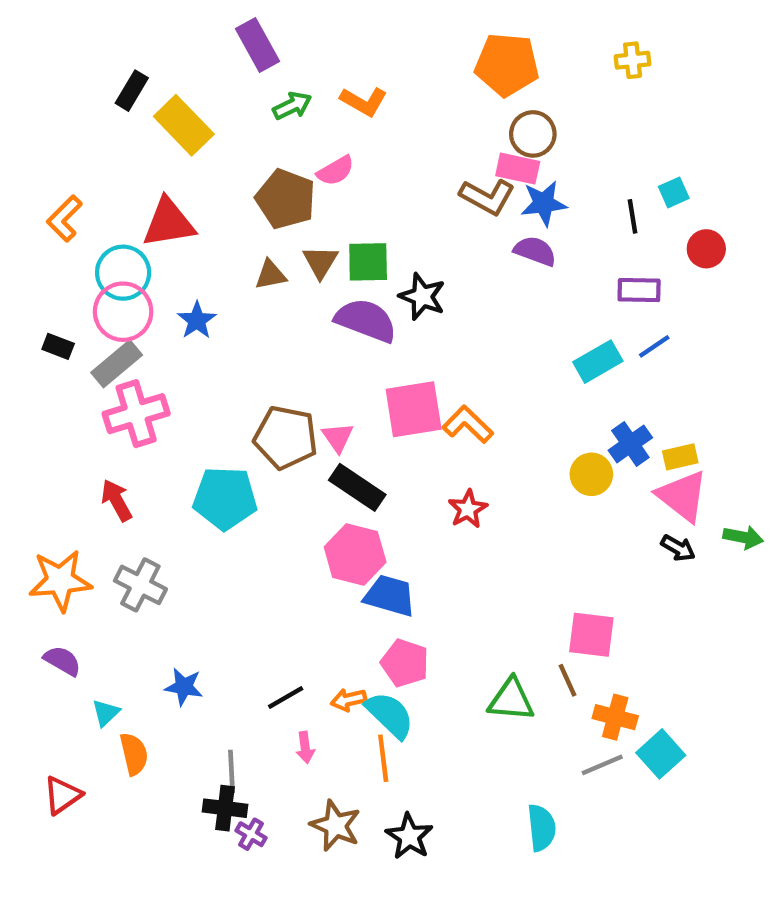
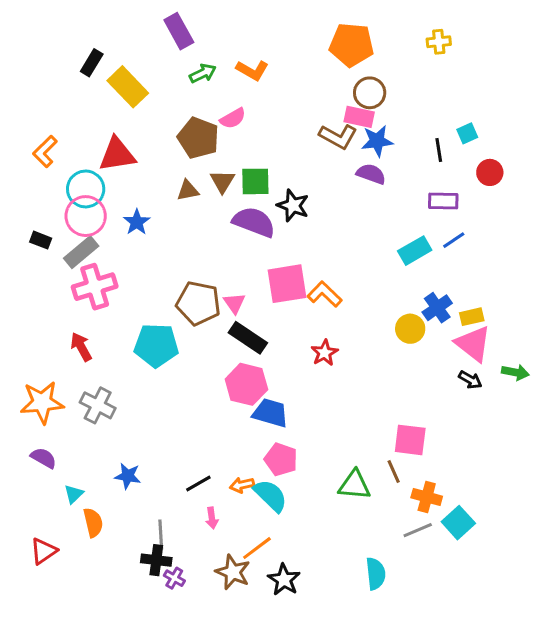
orange line: (383, 758) -> (257, 548), moved, turned 60

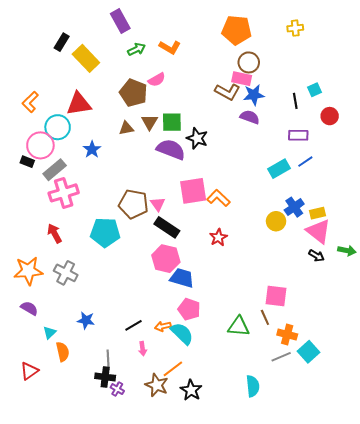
pink circle: (86, 216) -> (40, 145), moved

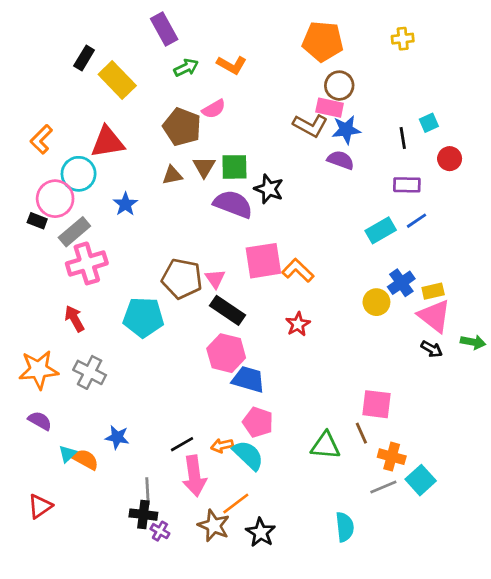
pink arrow: (143, 349) -> (194, 476), size x2.0
orange semicircle: (63, 352) -> (85, 459), moved, turned -48

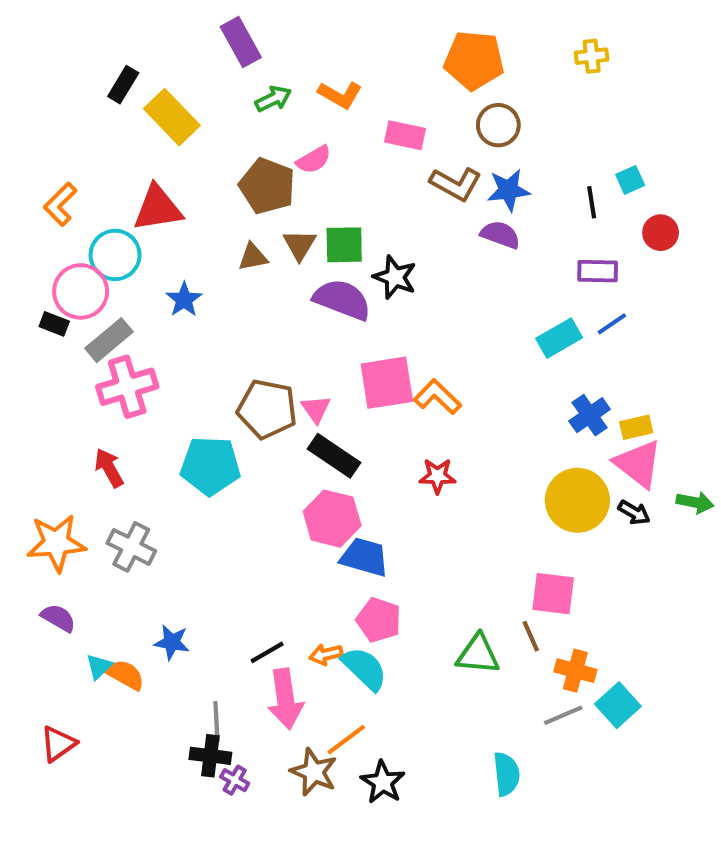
pink rectangle: (330, 108) -> (405, 135), moved
yellow circle: (376, 302) -> (577, 500), moved, size x1.6
red star: (298, 324) -> (437, 476), turned 30

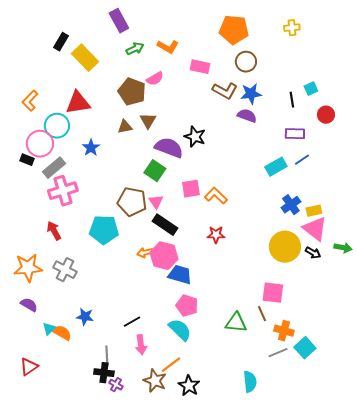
green square: (344, 245) -> (155, 171), moved, turned 35
pink square: (387, 383) -> (191, 189), size x0.7
orange arrow: (326, 654) -> (145, 253), moved
pink arrow: (285, 699) -> (141, 345), size x0.7

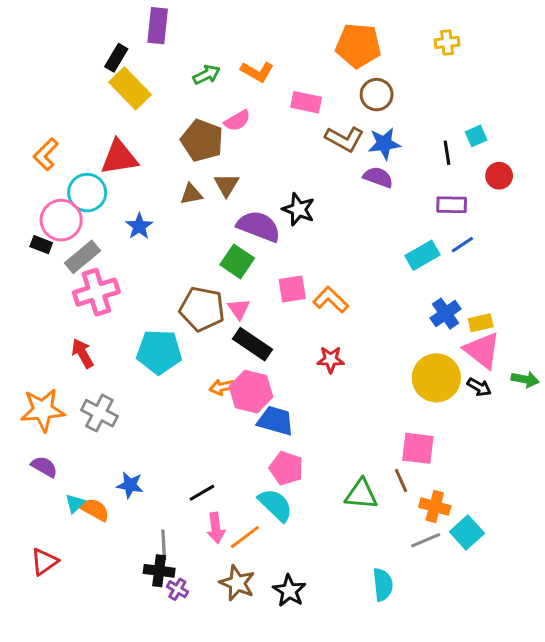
purple rectangle: (119, 21) -> (158, 26), moved, turned 35
black rectangle: (61, 42) -> (116, 58), moved
orange line: (171, 365) -> (245, 537), moved

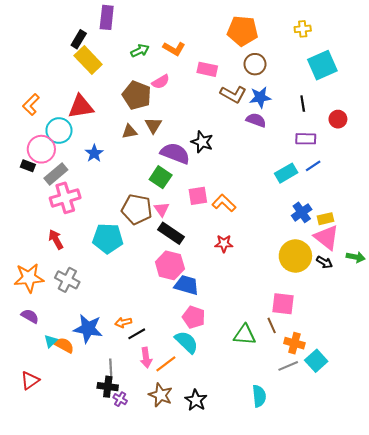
cyan square: (476, 136) -> (322, 65), moved, size x2.0
orange arrow: (222, 387) -> (123, 322), moved
blue star: (130, 485) -> (88, 329), size x1.6

